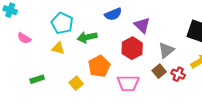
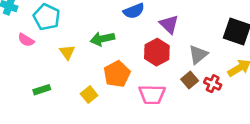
cyan pentagon: (62, 23) -> (47, 17), moved
yellow triangle: (58, 48) -> (67, 52), turned 40

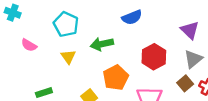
cyan pentagon: (47, 17) -> (66, 24), moved
purple triangle: (169, 24) -> (190, 30), moved

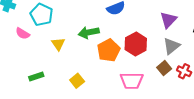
cyan pentagon: (66, 24) -> (41, 15), moved
purple triangle: (190, 30) -> (168, 20), turned 30
orange pentagon: (116, 78) -> (109, 50), moved

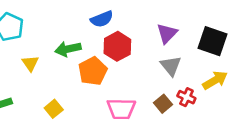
red hexagon: (136, 44) -> (117, 46), moved
gray triangle: (171, 46) -> (171, 66), turned -30
brown square: (164, 68) -> (163, 104), moved

